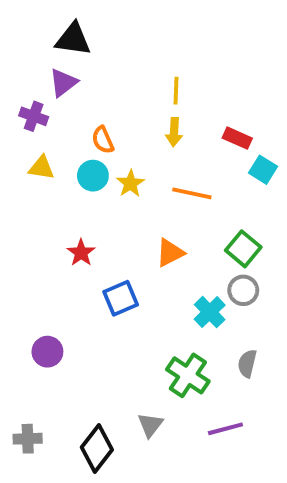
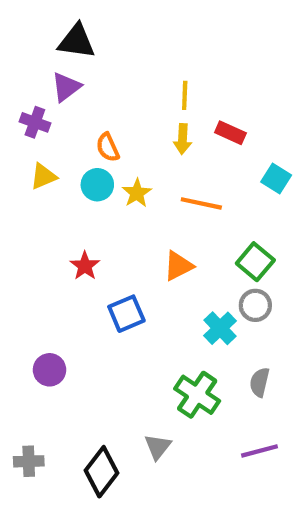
red rectangle: (237, 138) -> (230, 133), moved
yellow triangle: (41, 168) -> (43, 176), turned -32
purple line: (225, 429) -> (260, 451), moved

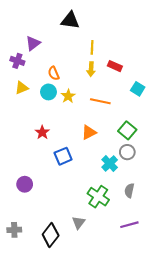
black triangle: (77, 41) -> (70, 20), moved

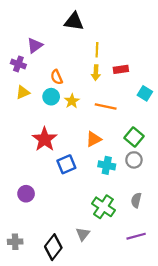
red rectangle: (115, 66) -> (121, 69), turned -32
red star: (42, 132) -> (45, 139), size x1.6
cyan cross: (110, 163) -> (107, 165), moved, turned -35

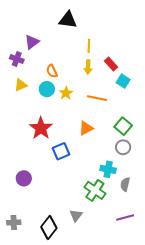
red rectangle: (121, 69) -> (111, 64), turned 56
cyan square: (145, 93) -> (123, 81), moved
cyan cross: (107, 165) -> (108, 169), moved

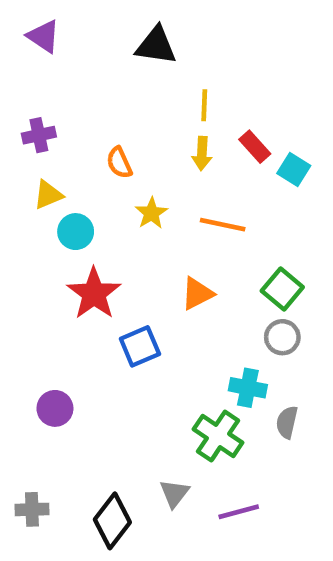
purple triangle: (32, 42) -> (43, 36), moved, turned -49
purple cross: (17, 59) -> (39, 135), turned -32
cyan square: (123, 81) -> (294, 170), moved
cyan circle: (47, 89) -> (76, 232), moved
purple line: (125, 217) -> (239, 512), moved

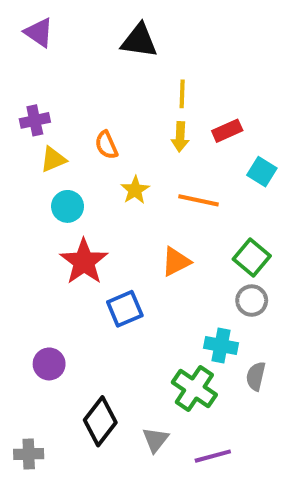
red rectangle: (255, 147) -> (227, 131), turned -72
cyan square: (294, 170) -> (262, 172), moved
yellow triangle: (48, 195) -> (53, 159), moved
black diamond: (112, 521) -> (100, 421), moved

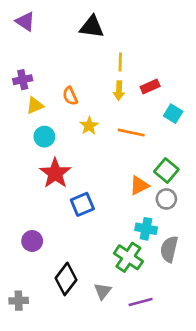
orange triangle: (176, 262) -> (139, 185), moved
gray semicircle: (256, 376) -> (169, 249), size x1.4

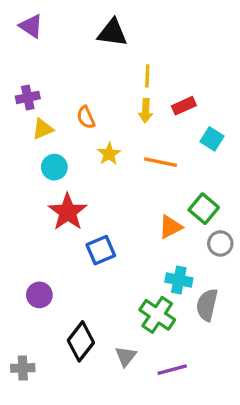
gray circle: (166, 199) -> (220, 243), moved

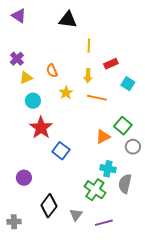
purple cross: (28, 97) -> (17, 59), turned -32
yellow arrow: (146, 111) -> (88, 76), moved
blue square: (101, 250) -> (61, 151), turned -30

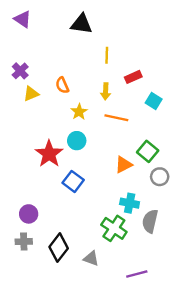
cyan circle: (33, 101) -> (77, 141), moved
gray triangle: (76, 215) -> (91, 258), turned -48
gray cross: (14, 222) -> (24, 242), moved
purple line: (104, 223) -> (137, 274), moved

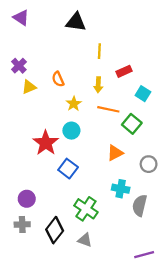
green square: (148, 151) -> (132, 124), moved
green cross: (114, 228) -> (86, 209), moved
purple line: (137, 274) -> (144, 255), moved

